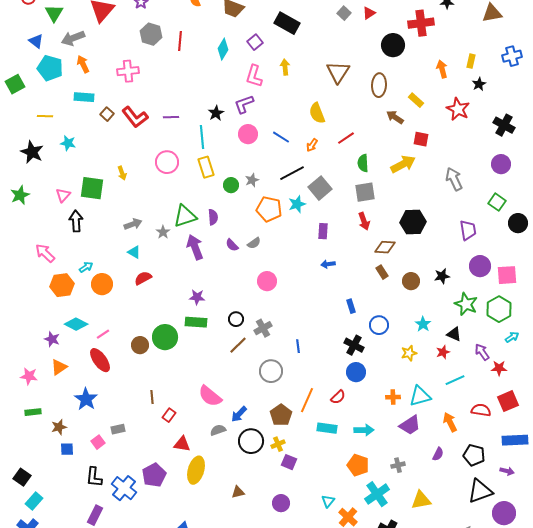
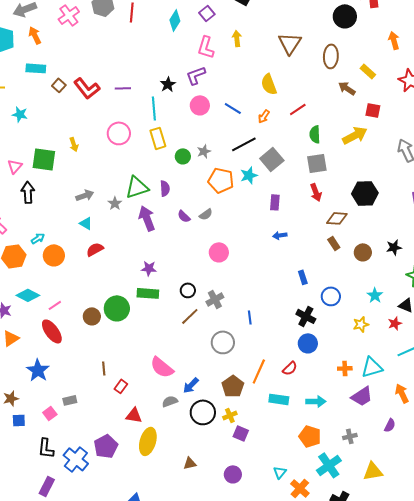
pink cross: (128, 71) -> (69, 15), moved, turned -30

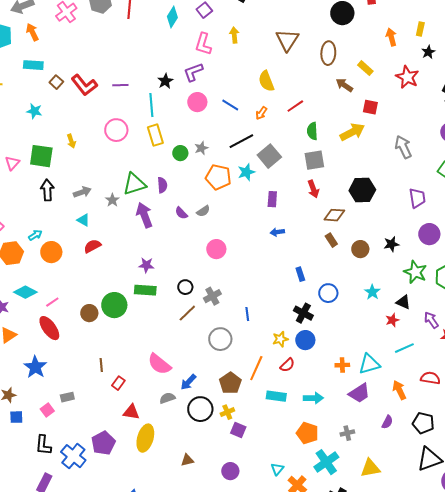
cyan star: (20, 114) -> (34, 111), moved
black arrow: (28, 192) -> (47, 190), moved
yellow star: (361, 324) -> (280, 339), moved

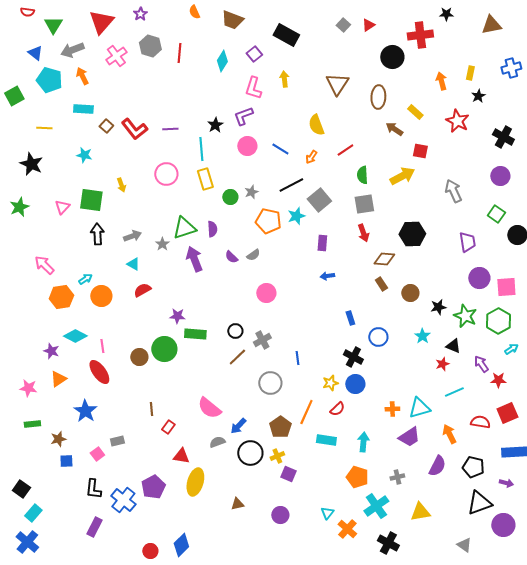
black star: (391, 244) -> (438, 307), moved
purple star: (146, 265) -> (177, 316), moved
pink line: (52, 302) -> (102, 346), turned -64
cyan arrow: (313, 398) -> (363, 442), turned -84
purple semicircle: (387, 422) -> (437, 466), size x1.5

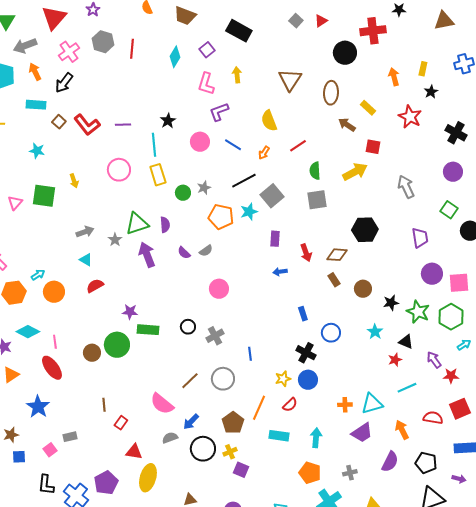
purple L-shape: (243, 116) -> (219, 112), moved
red arrow: (363, 233) -> (306, 253), moved
black arrow: (97, 234) -> (64, 83), moved, turned -140
brown line: (237, 357) -> (190, 381), moved

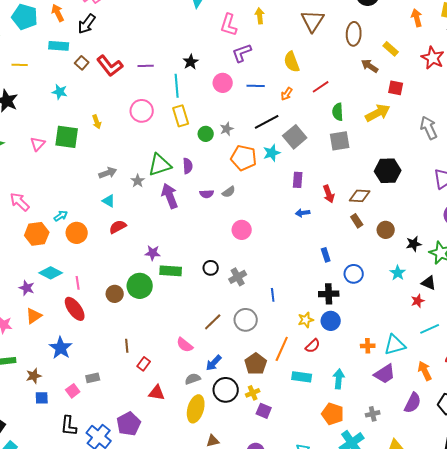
blue line: (233, 145) -> (256, 86), turned -30
purple semicircle: (184, 253) -> (207, 194), turned -48
black cross: (306, 353) -> (329, 294), turned -30
pink semicircle: (162, 404) -> (185, 345), size x0.7
yellow ellipse: (148, 478) -> (196, 409), moved

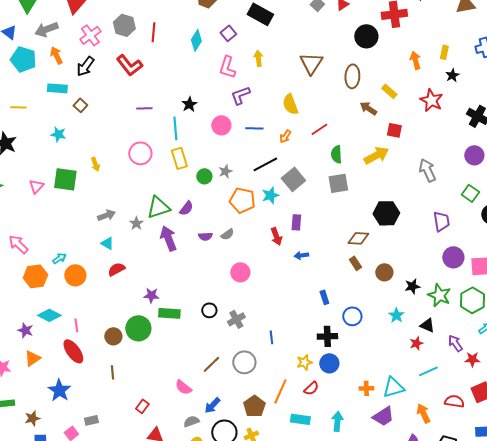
red L-shape: (110, 66) -> (129, 65), moved
purple semicircle: (188, 166) -> (186, 208), turned 42
red arrow: (329, 194) -> (276, 236), moved
brown line: (127, 346) -> (112, 372), moved

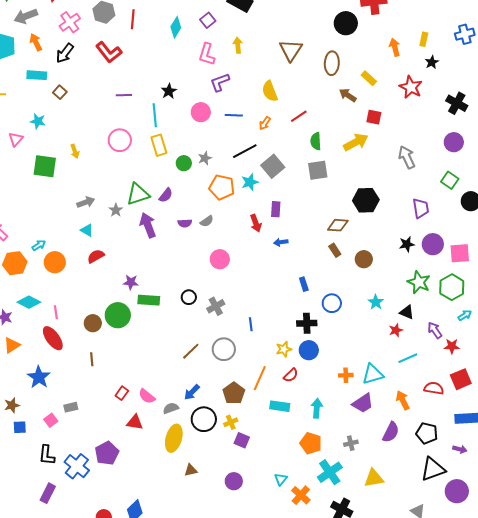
pink triangle: (36, 186) -> (16, 139), moved
black star: (412, 286) -> (407, 244), moved
pink semicircle: (183, 387) -> (147, 396), moved

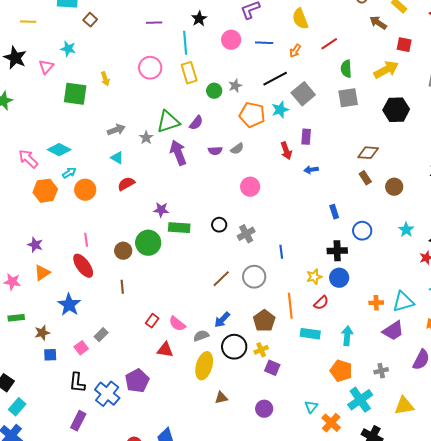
black hexagon: (366, 200) -> (396, 110), moved
cyan diamond: (29, 302) -> (59, 150), moved
orange line: (260, 378) -> (290, 306), turned -30
gray rectangle: (71, 407) -> (101, 335), turned -32

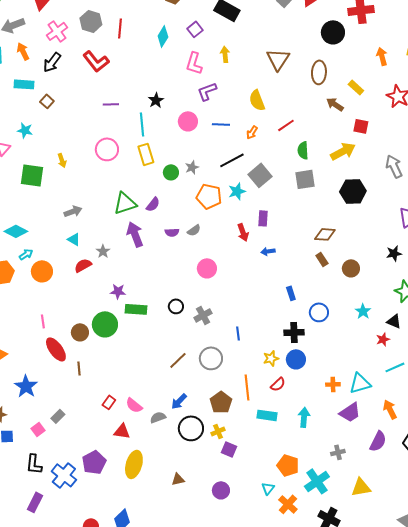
gray star: (146, 138) -> (103, 251), moved
red ellipse: (83, 266) -> (56, 349), moved
yellow ellipse: (204, 366) -> (134, 464), moved
orange pentagon: (341, 371) -> (288, 465), moved

